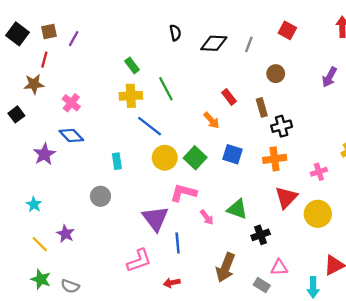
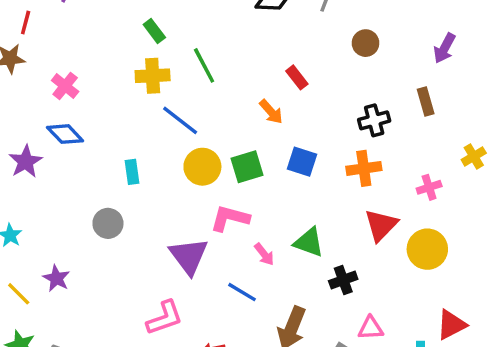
brown rectangle: (262, 107) -> (426, 101), moved
green square: (195, 158) -> (247, 167), turned 30
blue line: (178, 243) -> (242, 292), moved, turned -54

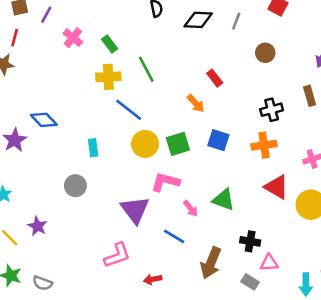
pink cross: (65, 86) -> (73, 38), moved
red triangle: (381, 225) -> (277, 187), turned -44
black cross: (343, 280) -> (250, 241), moved, turned 30

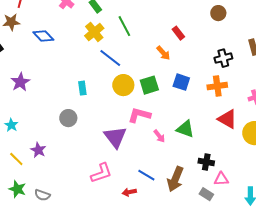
yellow cross: (108, 77) -> (94, 32), turned -36
blue diamond: (44, 120) -> (43, 36), moved
blue line: (174, 236) -> (146, 175), moved

